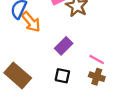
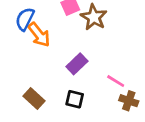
brown rectangle: (18, 75) -> (34, 98), moved, size x0.7
brown cross: (97, 77) -> (129, 101), moved

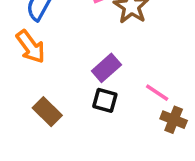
orange arrow: (39, 35) -> (31, 47), moved
black square: (75, 99) -> (105, 100), moved

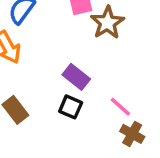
purple rectangle: (106, 68) -> (76, 77), turned 72

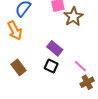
brown cross: (132, 134) -> (87, 82), turned 32

